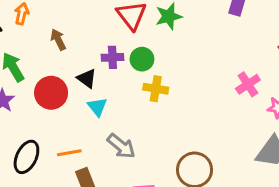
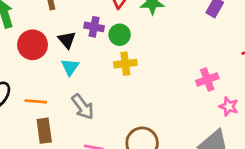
yellow cross: (156, 89) -> (125, 64), turned -30

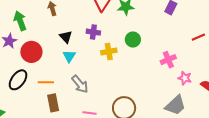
purple cross: (94, 27) -> (93, 32), moved
green circle: (120, 35) -> (133, 40), moved
red circle: (33, 45) -> (31, 52), moved

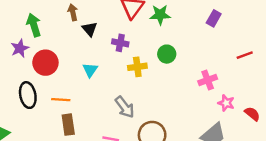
black triangle: (66, 37) -> (90, 29), moved
black ellipse: (18, 80) -> (28, 95), turned -50
gray arrow: (80, 84) -> (125, 107), moved

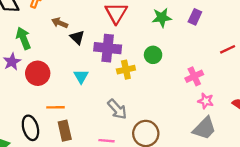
brown arrow: (73, 12) -> (60, 23), turned -49
green star: (160, 15) -> (162, 18), moved
purple cross: (120, 43) -> (108, 48), size x1.6
black ellipse: (28, 95) -> (30, 128), moved
pink star: (226, 103) -> (206, 101), moved

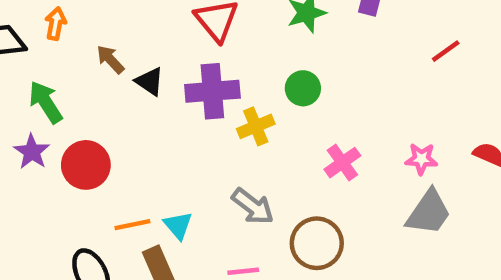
brown arrow: (60, 23) -> (110, 59), turned 35
pink cross: (194, 76) -> (342, 163), moved
cyan triangle: (81, 77) -> (178, 225), moved

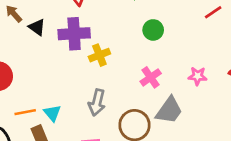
green circle: (303, 88) -> (153, 30), moved
gray arrow: (253, 206) -> (97, 102), turned 65
gray trapezoid: (429, 212) -> (169, 110), moved

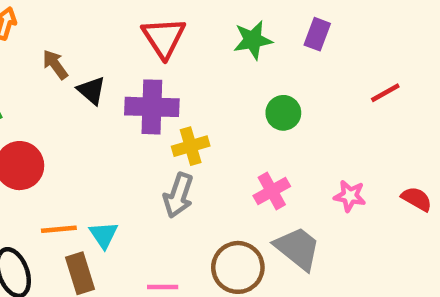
gray arrow: (97, 102) -> (178, 195), moved
gray trapezoid: (169, 110) -> (298, 248), turned -92

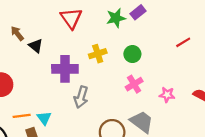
purple rectangle: (317, 34) -> (138, 12), moved, turned 32
purple cross: (152, 107) -> (65, 69), moved
yellow cross: (191, 146) -> (98, 54), moved
pink cross: (272, 191) -> (134, 84), moved

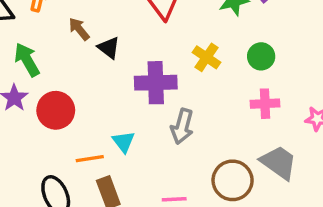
yellow cross: (98, 54) -> (207, 57), turned -36
pink cross: (134, 84) -> (265, 104), turned 30
cyan triangle: (44, 118) -> (124, 142), moved

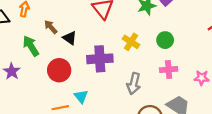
green arrow: (27, 60) -> (31, 46), moved
red circle: (56, 110) -> (59, 70), moved
gray arrow: (182, 126) -> (134, 84), moved

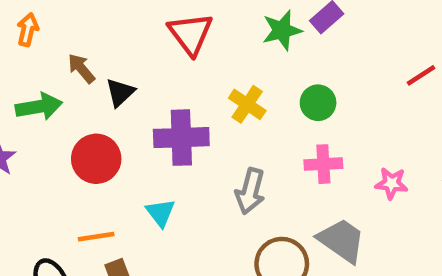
black triangle: (70, 38) -> (120, 93), turned 40
green arrow: (31, 46) -> (39, 107), turned 110
cyan triangle: (81, 96) -> (160, 213), moved

